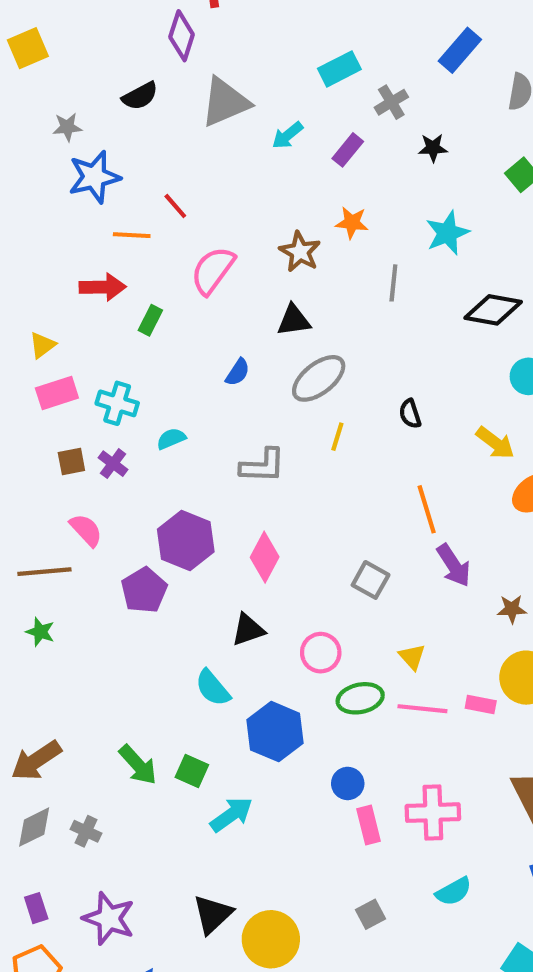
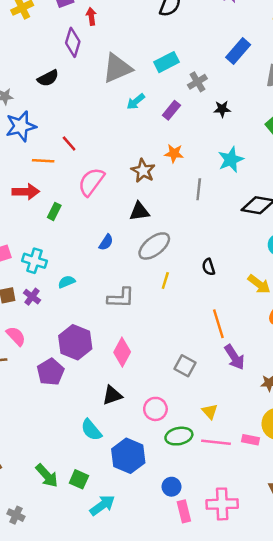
gray triangle: (225, 102) -> (117, 68), moved

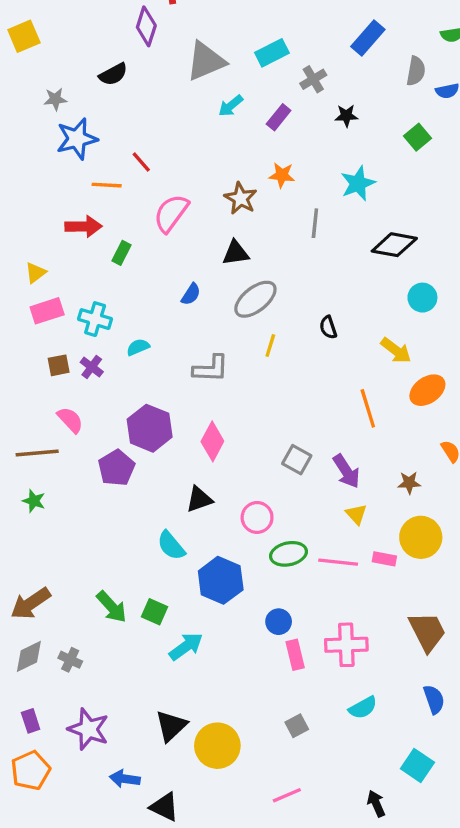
orange line: (218, 324) -> (368, 408), moved
purple arrow: (234, 357) -> (346, 471), moved
yellow triangle: (210, 411) -> (356, 514), moved

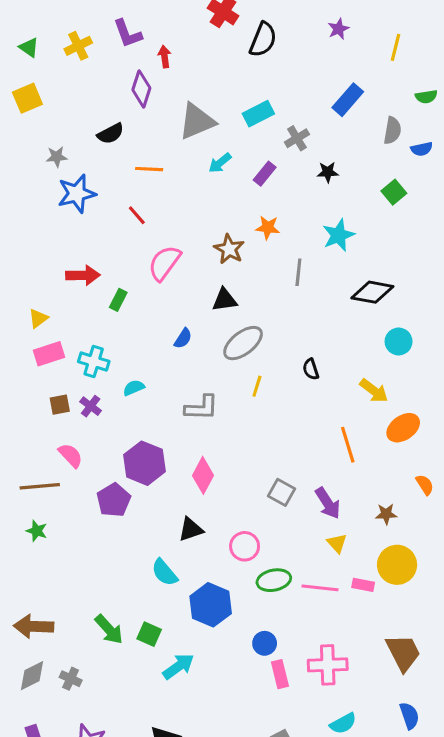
orange line: (107, 185) -> (149, 169), moved
brown arrow: (31, 603) -> (34, 626), turned 36

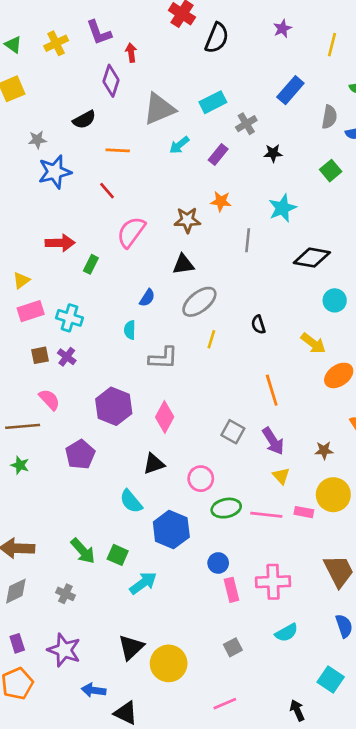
brown star: (229, 249) -> (187, 220), turned -30
cyan semicircle: (134, 388) -> (130, 330), moved, turned -66
orange line: (348, 445) -> (272, 390), moved
purple pentagon: (114, 500) -> (80, 454), moved
gray cross: (71, 679) -> (65, 594), moved

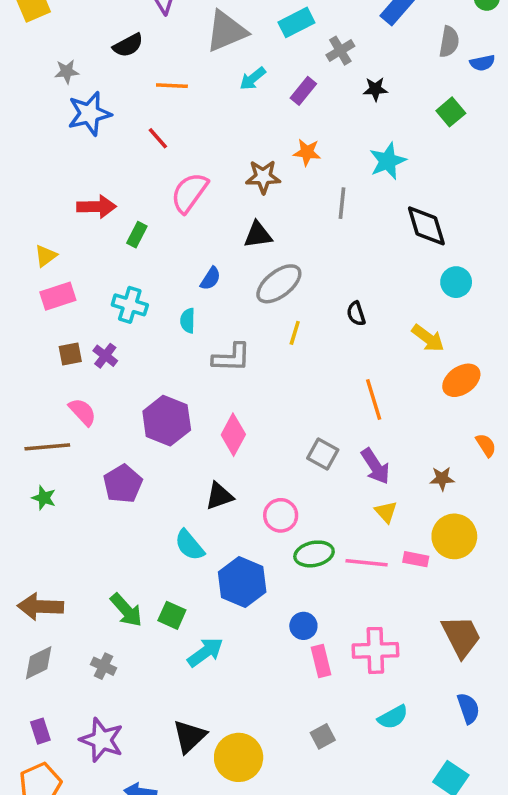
black diamond: (312, 258) -> (426, 226), turned 63
cyan cross: (69, 318) -> (130, 305), moved

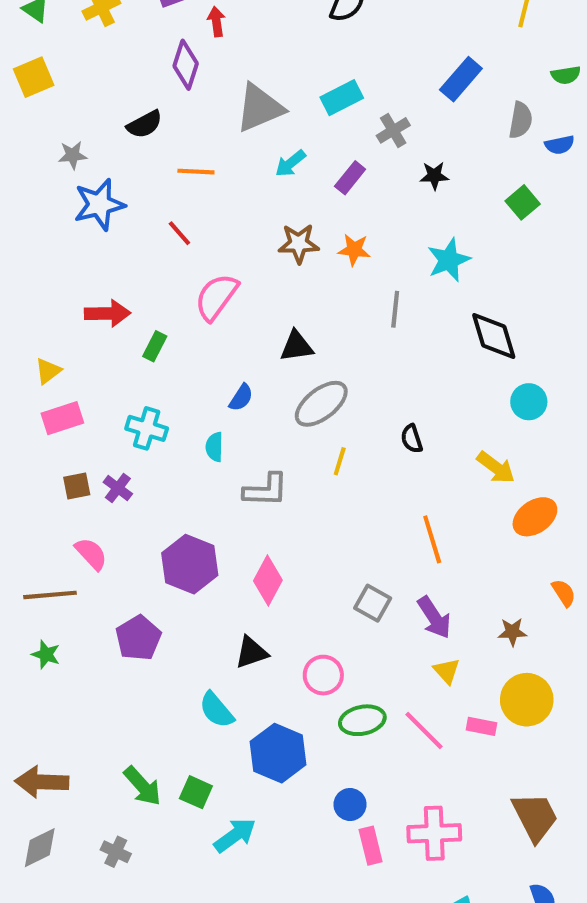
brown star: (263, 177) -> (299, 244), moved
pink line: (367, 563) -> (424, 731), turned 39

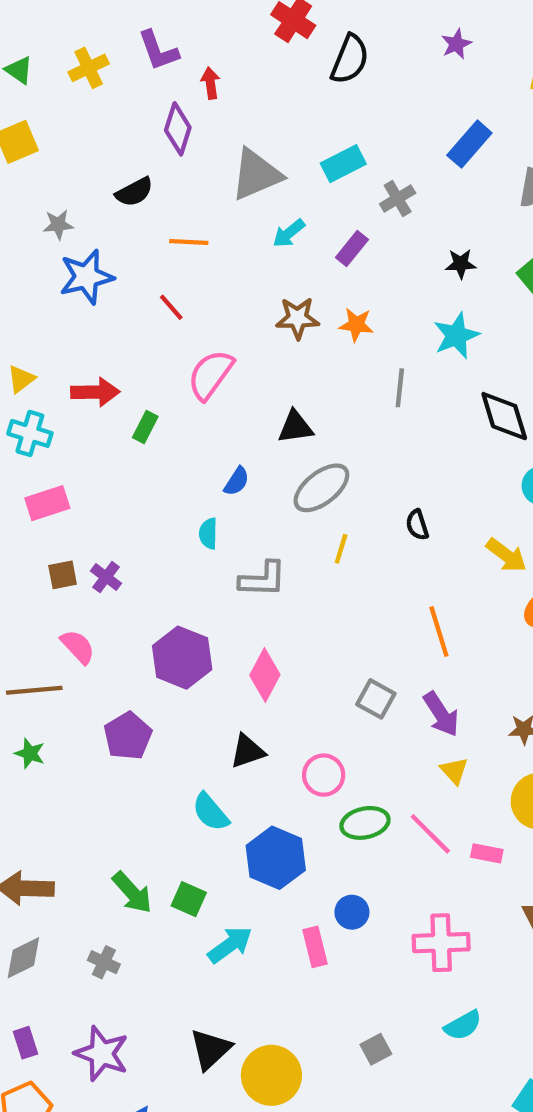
black star: (434, 176) -> (461, 264), moved
yellow triangle: (48, 371) -> (21, 379), moved
cyan cross: (147, 428) -> (30, 433), moved
pink rectangle: (482, 726) -> (487, 853), moved
pink rectangle: (371, 846) -> (315, 947), moved

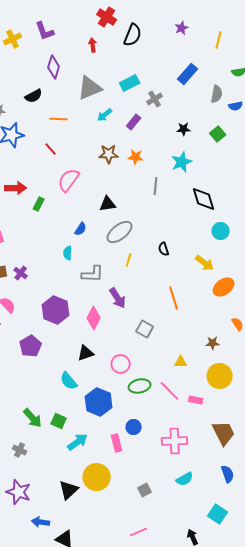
red arrow: (210, 83) -> (93, 45), moved
purple arrow: (441, 714) -> (118, 298), moved
yellow triangle: (454, 771) -> (181, 362), turned -48
yellow circle: (271, 1075) -> (97, 477), moved

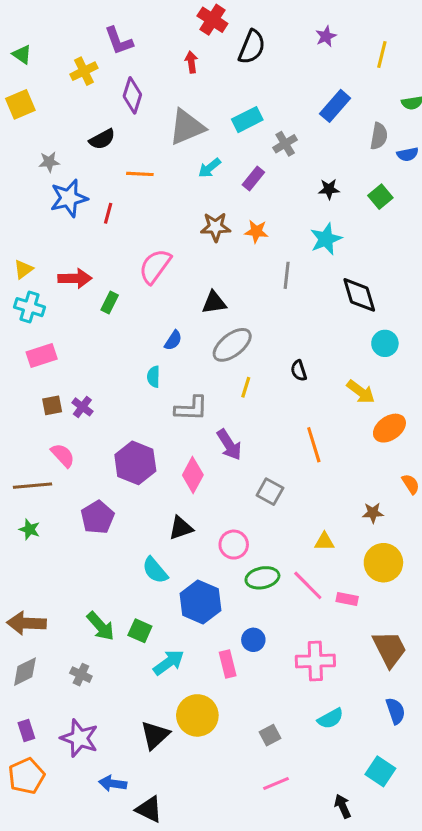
yellow cross: (13, 39) -> (84, 71), moved
red line: (51, 149) -> (108, 213), moved, turned 56
pink line: (139, 532) -> (276, 784), moved

